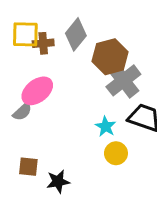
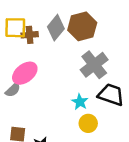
brown hexagon: (110, 57) -> (82, 26), moved

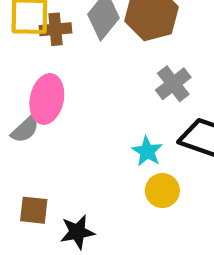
gray cross: (94, 65) -> (173, 84), size x0.7
pink ellipse: (25, 73) -> (47, 99), turned -40

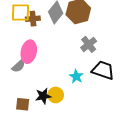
yellow circle: (162, 191) -> (56, 95), moved
black star: (77, 232) -> (43, 96), moved

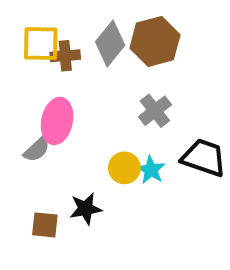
gray cross: (89, 44) -> (155, 111), moved
yellow circle: (56, 95) -> (124, 168), moved

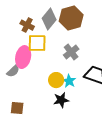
yellow square: (41, 44) -> (37, 43), moved
brown cross: (65, 56) -> (27, 25), turned 32
black star: (86, 209) -> (61, 100), moved

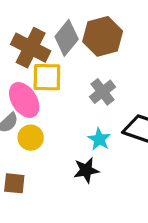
brown cross: (27, 25) -> (31, 48), size x1.6
pink ellipse: (23, 57) -> (24, 100), turned -45
yellow circle: (56, 80) -> (31, 138), moved

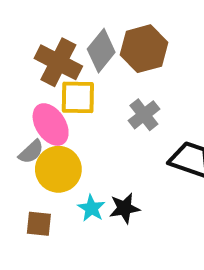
yellow circle: (31, 138) -> (58, 169), size x1.5
cyan star: (99, 139) -> (91, 208), moved

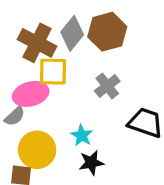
pink ellipse: (51, 125) -> (31, 94), turned -72
yellow circle: (58, 169) -> (37, 150), moved
cyan star: (91, 208) -> (82, 135), moved

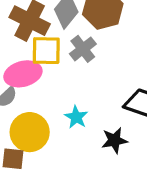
gray cross: (107, 86) -> (83, 49), moved
black star: (91, 163) -> (114, 140), moved

